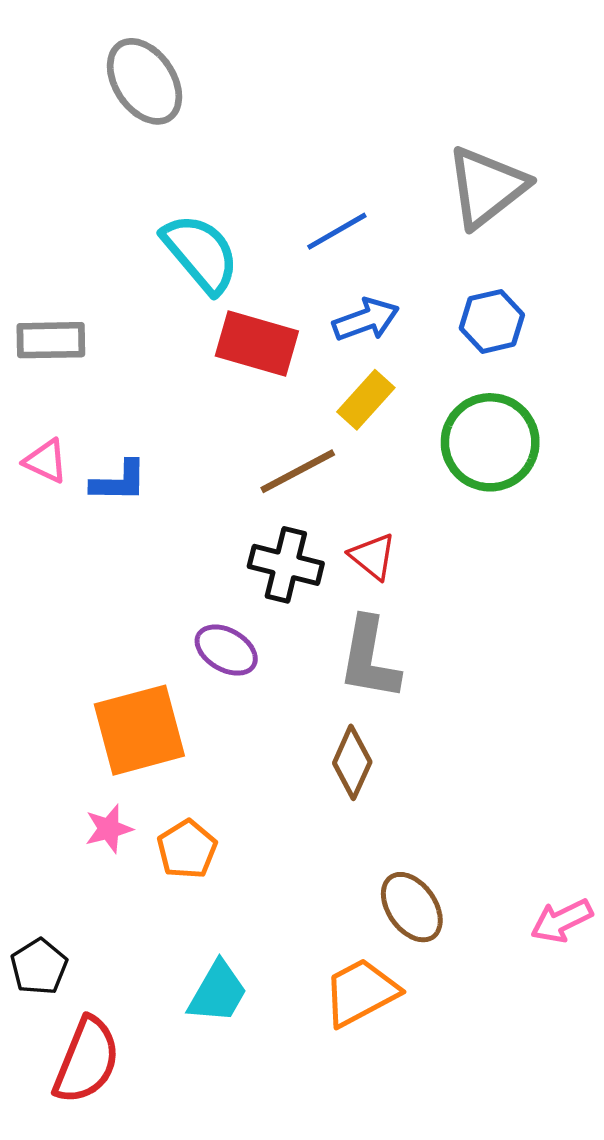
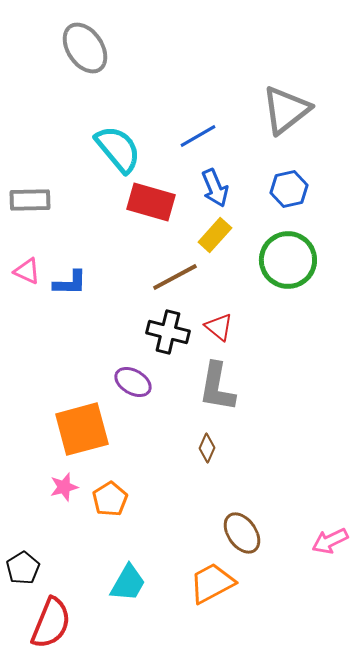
blue arrow: (366, 320) -> (215, 188), turned 87
brown diamond: (352, 762) -> (207, 448), size x0.7

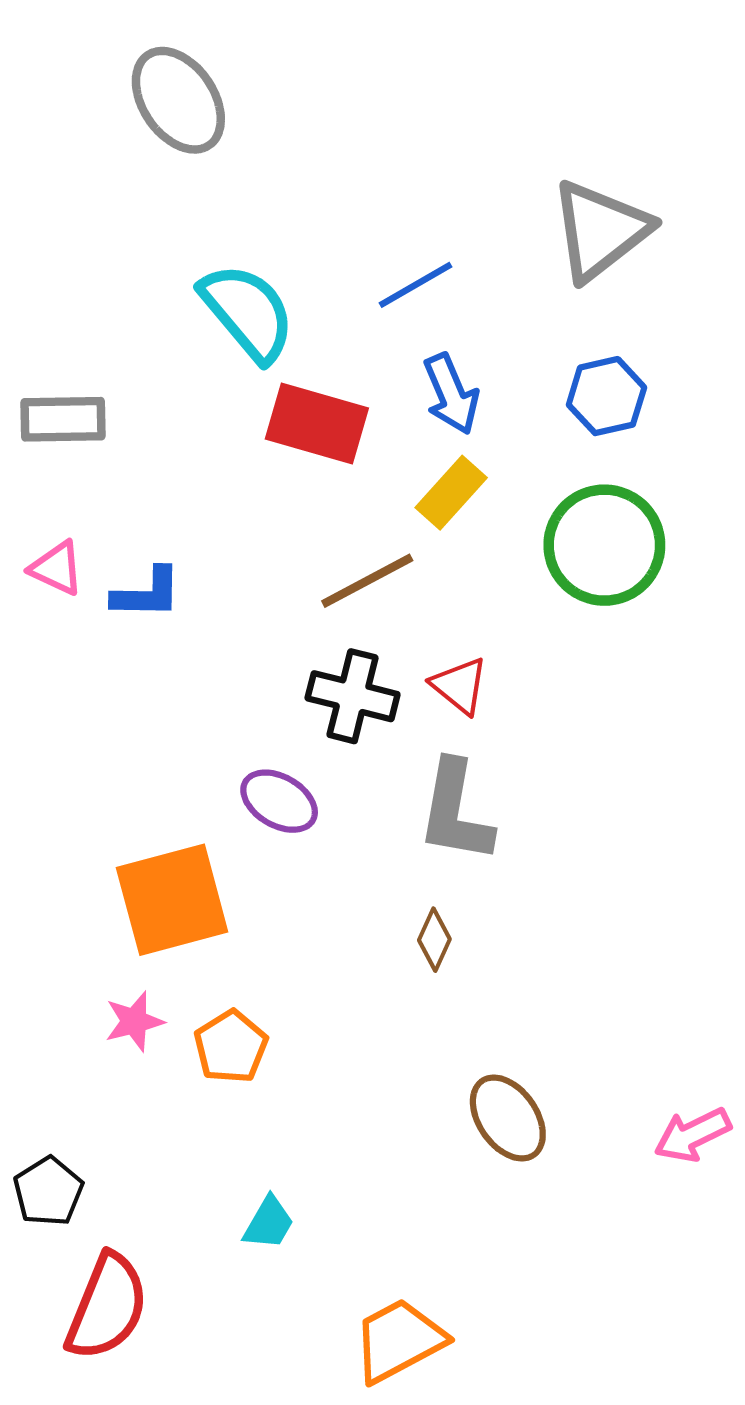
cyan trapezoid: (128, 583) -> (269, 1223), size x0.7
orange trapezoid: (212, 583) -> (399, 1340), moved

